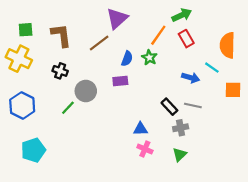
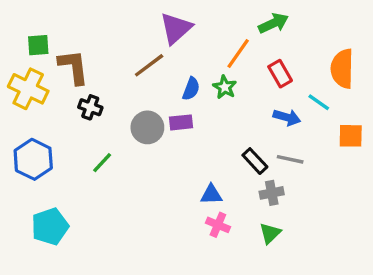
brown L-shape: (61, 35) -> (74, 67), moved
red rectangle: (186, 39) -> (280, 74), moved
gray circle: (86, 91) -> (147, 127), moved

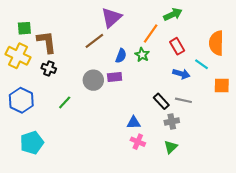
black cross: (90, 107) -> (49, 68), moved

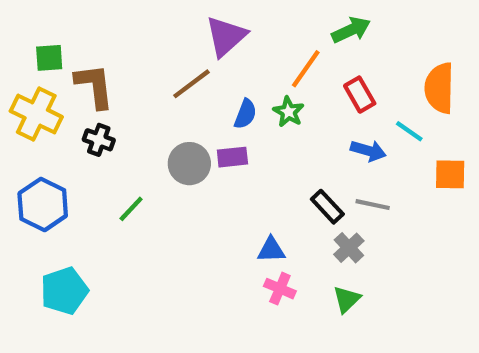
gray cross: (172, 121) -> (349, 248), turned -32

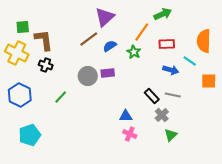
red rectangle: (360, 95) -> (167, 44), turned -63
blue semicircle: (245, 114) -> (110, 46), moved, turned -144
green triangle: (347, 299) -> (171, 135), moved

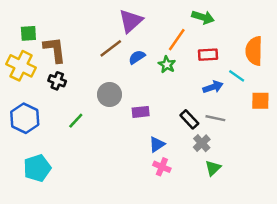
green arrow: (163, 14) -> (203, 17), turned 42
blue arrow: (171, 70) -> (213, 87), turned -35
purple rectangle: (108, 73) -> (141, 112), moved
blue triangle: (126, 116) -> (157, 144), turned -32

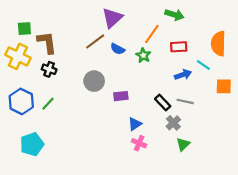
blue semicircle: (137, 57) -> (118, 49), turned -120
green line: (76, 121) -> (48, 104), moved

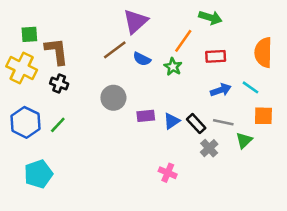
cyan line: (203, 65) -> (250, 87), moved
orange square: (224, 86) -> (263, 116), moved
blue triangle: (135, 124) -> (172, 121), moved
green triangle: (183, 144) -> (244, 140), moved

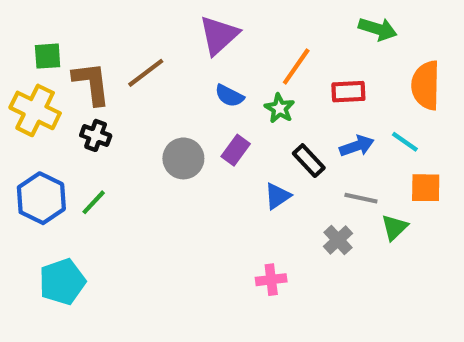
green arrow: (210, 18) -> (378, 29), moved
brown line: (115, 50) -> (146, 73), moved
purple rectangle: (146, 116) -> (236, 150), moved, turned -48
black rectangle: (196, 124) -> (309, 161), moved
pink cross: (168, 173) -> (271, 280), turned -30

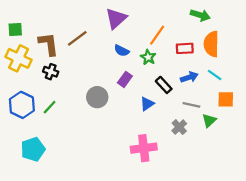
green square: (48, 56) -> (15, 30), moved
orange semicircle: (426, 85) -> (211, 44), moved
gray circle: (183, 158) -> (97, 97), moved
pink cross: (271, 280) -> (144, 148), size x1.6

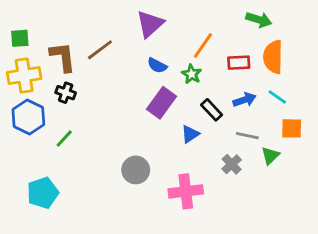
yellow cross: (19, 58) -> (24, 76), turned -35
purple rectangle: (125, 79) -> (161, 103), size x1.5
gray circle: (97, 97) -> (136, 170), moved
blue hexagon: (22, 105) -> (28, 117), moved

